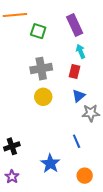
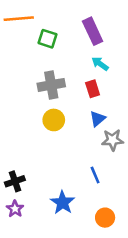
cyan arrow: (81, 51) -> (100, 64), turned -32
red rectangle: (75, 72) -> (93, 89), turned -32
purple star: (12, 177) -> (15, 209), moved

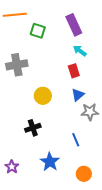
gray cross: (51, 85) -> (17, 65), moved
black cross: (15, 181) -> (33, 128), moved

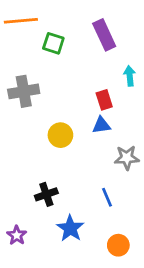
cyan arrow: (80, 51) -> (130, 76), moved, turned 48
blue triangle: (78, 95) -> (101, 125), moved, turned 32
black cross: (33, 128) -> (46, 194), moved

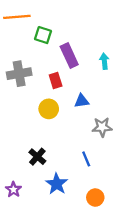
purple rectangle: (104, 35) -> (69, 56), moved
red rectangle: (104, 100) -> (56, 80), moved
black cross: (46, 194) -> (37, 157), turned -30

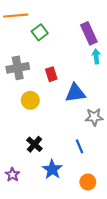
green square: (43, 35) -> (40, 32), turned 35
purple rectangle: (69, 56) -> (89, 33), moved
blue triangle: (82, 101) -> (75, 93), size x1.5
yellow circle: (49, 109) -> (30, 100), moved

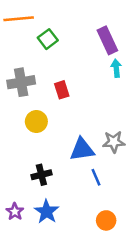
blue triangle: (75, 93) -> (82, 149), moved
black cross: (34, 144) -> (41, 175), turned 35
blue star: (52, 169) -> (46, 212), moved

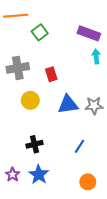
purple rectangle: (107, 40) -> (89, 33), turned -45
gray star: (114, 142) -> (94, 106), moved
blue triangle: (82, 149) -> (68, 105), moved
blue line: (96, 177) -> (79, 146), turned 56

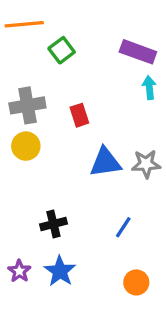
yellow circle: (30, 100) -> (26, 146), moved

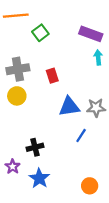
blue line: (123, 227) -> (81, 136), moved
purple star: (19, 271) -> (13, 167), moved

